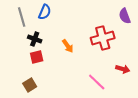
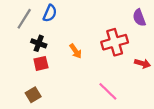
gray line: (22, 17) -> (24, 19), turned 48
red arrow: (123, 69) -> (143, 63), moved

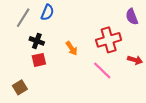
pink line: (108, 91) -> (102, 71), moved
brown square: (33, 95) -> (20, 87), moved

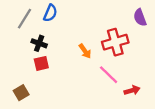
orange arrow: (72, 48) -> (85, 51), moved
red arrow: (135, 60) -> (132, 90), moved, turned -32

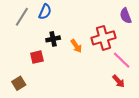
black cross: (39, 43) -> (53, 39), moved, turned -32
pink line: (109, 75) -> (122, 60), moved
red arrow: (132, 90) -> (119, 81), turned 64

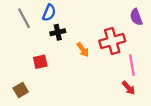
gray line: (22, 17) -> (24, 18), turned -60
black cross: (53, 39) -> (58, 32), moved
pink line: (122, 60) -> (132, 65), turned 36

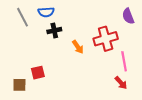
blue semicircle: (49, 13) -> (46, 12), turned 63
red square: (40, 62) -> (38, 73), moved
brown square: (21, 90) -> (19, 85), turned 32

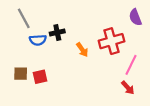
blue semicircle: (46, 12) -> (38, 40), moved
pink line: (124, 61) -> (131, 65), turned 36
brown square: (19, 85) -> (21, 74), moved

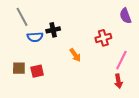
red cross: (111, 41) -> (103, 38), size x0.7
orange arrow: (82, 50) -> (75, 55), moved
red arrow: (128, 88) -> (118, 81), turned 32

